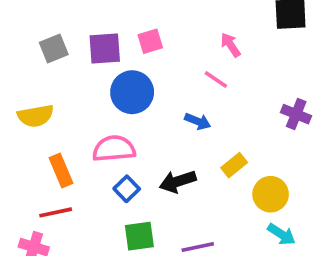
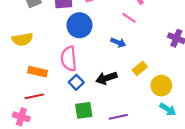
pink semicircle: (114, 149) -> (69, 59), turned -90
orange rectangle: (61, 171) -> (37, 72), turned -54

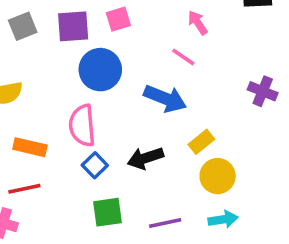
blue arrow: (118, 43) -> (165, 98), size x1.6
yellow circle: (161, 86) -> (218, 176), moved
cyan arrow: (168, 109) -> (223, 219), moved, turned -42

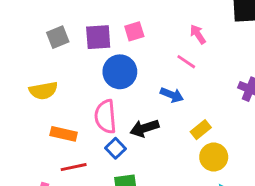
blue arrow: (165, 98) -> (172, 95), size x0.7
black arrow: (145, 158) -> (144, 128), moved
red line: (24, 189) -> (74, 167), moved

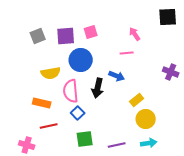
pink line: (186, 62) -> (127, 53), turned -40
yellow semicircle: (43, 91) -> (51, 73), moved
black arrow: (144, 128) -> (98, 88), moved, turned -60

